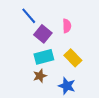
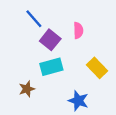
yellow rectangle: (73, 58) -> (97, 68), moved
brown star: (40, 76) -> (27, 89), moved

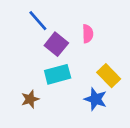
blue star: (78, 101) -> (96, 99), moved

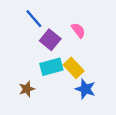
pink semicircle: (88, 34) -> (78, 30), turned -35
yellow rectangle: (109, 76) -> (74, 68), moved

